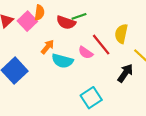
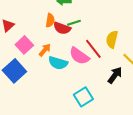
orange semicircle: (39, 13) -> (50, 20), moved
pink square: (27, 21) -> (24, 45), moved
pink semicircle: (86, 53) -> (79, 56), size x1.5

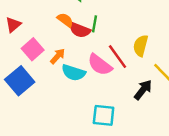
orange semicircle: (50, 20) -> (65, 20), turned -64
green line: (74, 23) -> (95, 24), turned -64
cyan square: (83, 97) -> (104, 115), turned 36

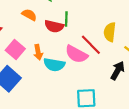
orange semicircle: (65, 20) -> (29, 15), moved
orange arrow: (58, 56) -> (38, 52), turned 136

